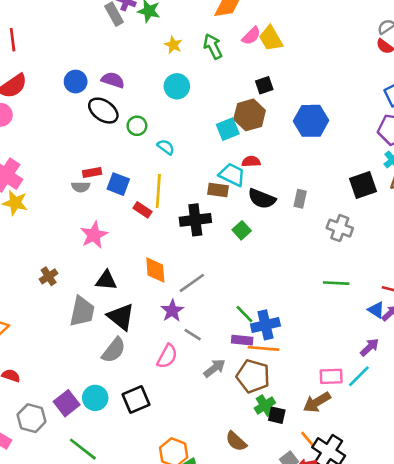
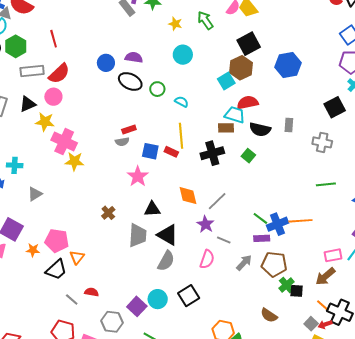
black square: (264, 85) -> (249, 44), size x1.6
red semicircle: (251, 161) -> (248, 103), size x1.5
blue square: (118, 184) -> (150, 151), moved
orange line: (264, 348) -> (300, 221), moved

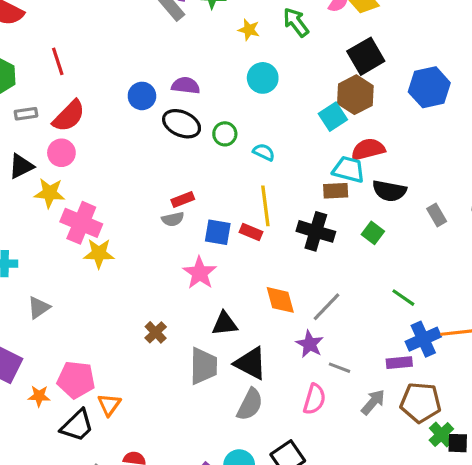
gray rectangle: (32, 71) -> (26, 114), size x0.6
gray rectangle: (289, 125) -> (437, 215), moved, turned -32
black cross: (212, 153) -> (316, 231), turned 35
green line: (260, 218) -> (403, 298), moved

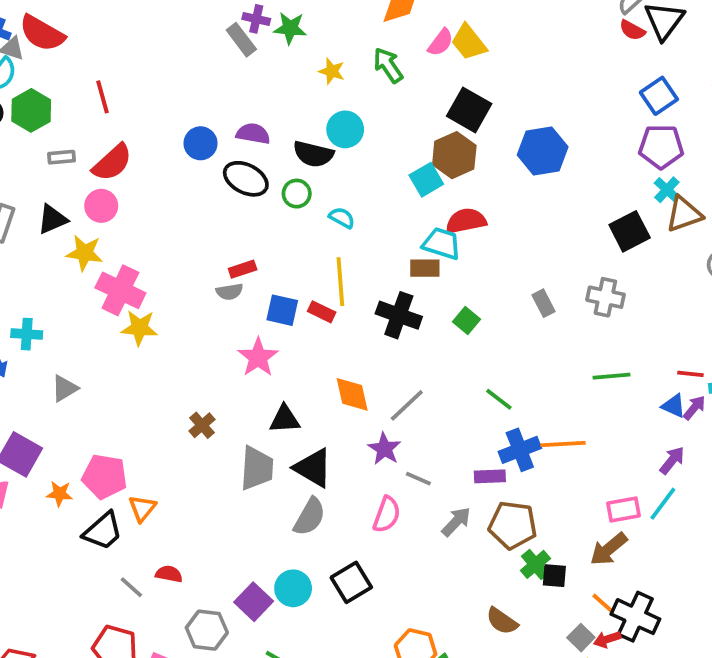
black square: (366, 56) -> (469, 110), turned -33
black semicircle: (389, 191) -> (313, 154), moved

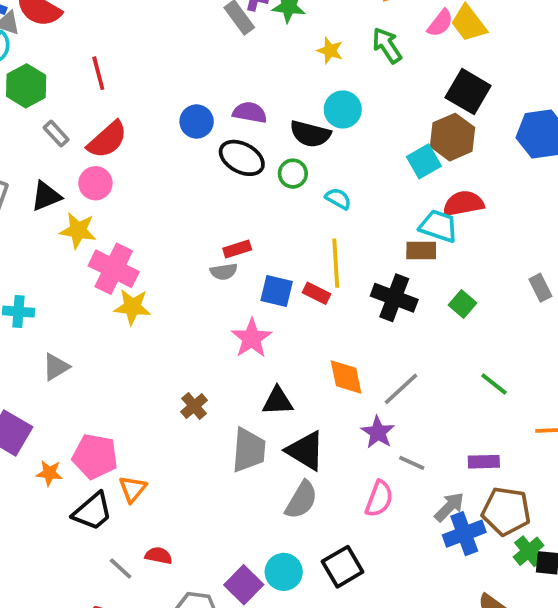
gray rectangle: (61, 157) -> (56, 134), turned 52
blue cross: (520, 450) -> (464, 534), moved

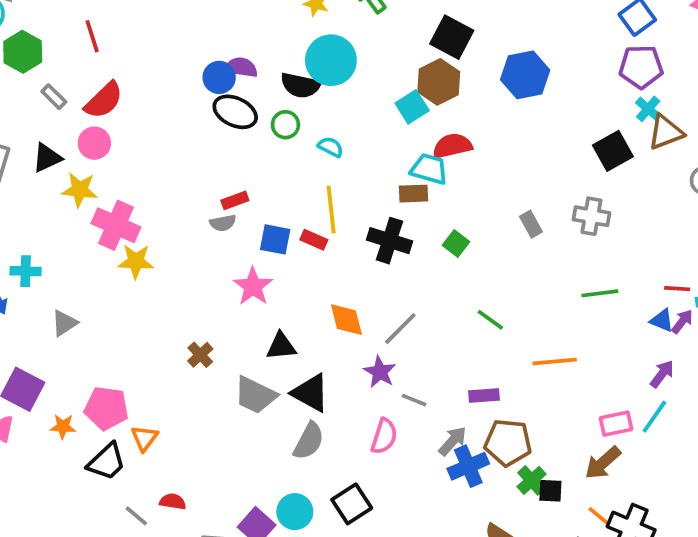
cyan circle: (343, 109) -> (331, 60), size x1.4
blue circle: (197, 121) -> (219, 77), moved
gray trapezoid: (249, 450) -> (255, 395), turned 114

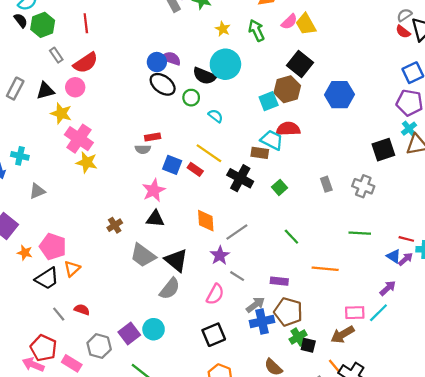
yellow line: (331, 210) -> (209, 153), turned -60
black triangle: (281, 346) -> (155, 219), moved
black square: (352, 504) -> (214, 335), moved

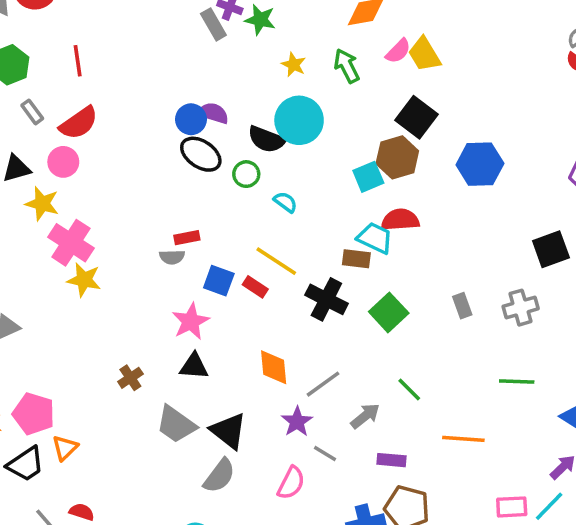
gray cross: (363, 186) -> (521, 308), turned -35
green square: (280, 187) -> (389, 312), size x1.5
gray arrow: (255, 305) -> (365, 416), moved

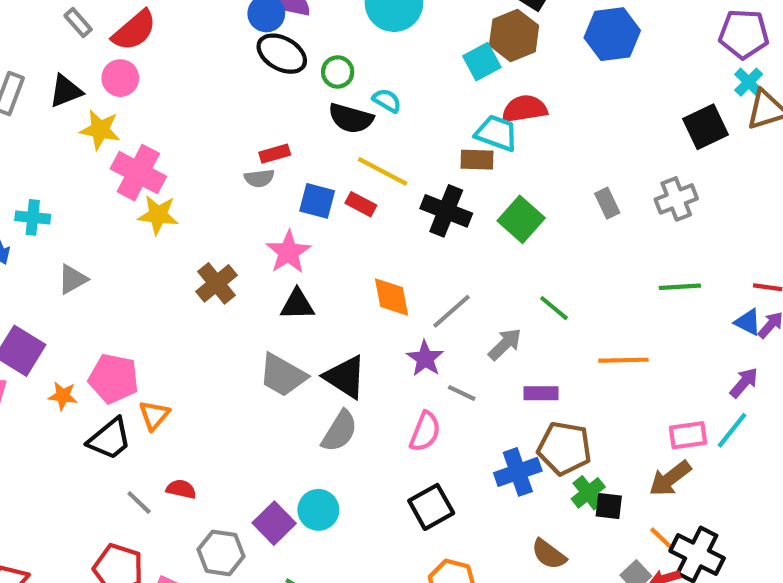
black semicircle: (267, 139) -> (351, 118), moved
brown cross: (130, 378) -> (217, 283), moved, size x1.4

